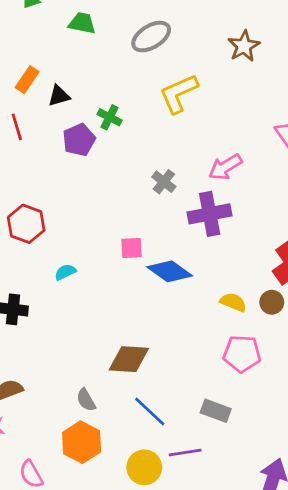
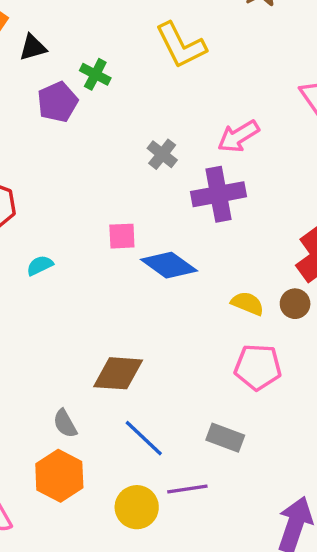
yellow L-shape: (179, 94) -> (181, 45), turned -93

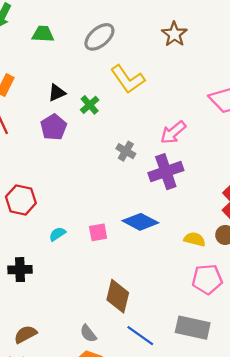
black triangle: (33, 47) -> (57, 93), moved
green cross: (95, 74) -> (90, 105), moved, turned 30
pink square: (122, 236) -> (98, 232), moved
brown diamond: (118, 373) -> (118, 296), turned -72
gray rectangle: (225, 438) -> (193, 328), size x1.4

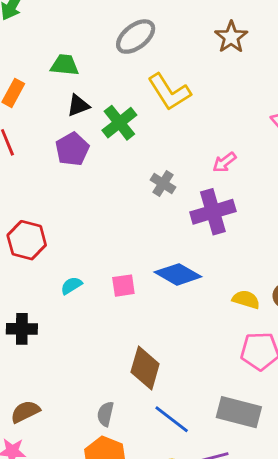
green trapezoid: (43, 34) -> (65, 65), moved
green cross: (90, 105) -> (119, 123), size x1.4
pink arrow: (173, 132) -> (224, 162), size x0.7
gray semicircle: (88, 333) -> (105, 414), turned 48

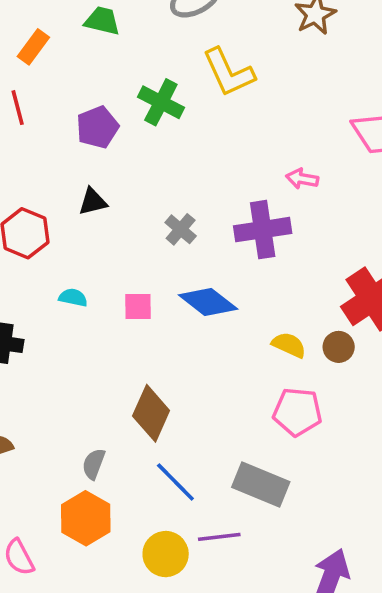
black triangle: (78, 105) -> (93, 202), moved
green cross: (119, 123) -> (161, 102), turned -32
pink arrow: (224, 162) -> (302, 179), moved, turned 40
gray cross: (163, 183) -> (181, 229), moved
cyan semicircle: (71, 285) -> (73, 298), turned 35

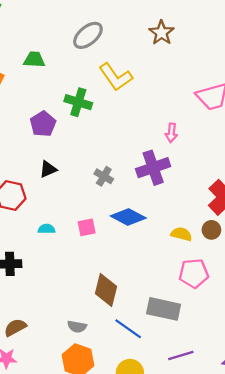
pink arrow: (302, 179) -> (171, 133), turned -84
gray semicircle: (94, 464) -> (77, 327), turned -90
gray rectangle: (261, 484) -> (164, 309), moved
purple line: (219, 537) -> (181, 356), moved

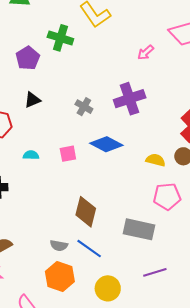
pink arrow: (171, 133) -> (146, 53), moved, turned 42
blue line: (128, 329) -> (89, 249), moved

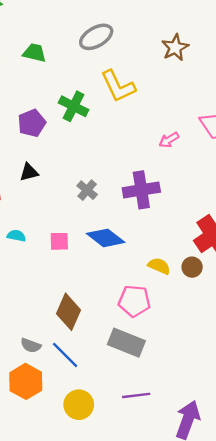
pink pentagon: (167, 196) -> (134, 301), moved

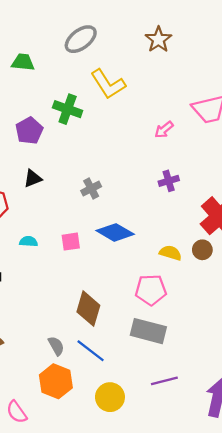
gray cross: (87, 190) -> (91, 189), turned 30
purple cross: (141, 190) -> (169, 181), moved, size x0.6
gray semicircle: (31, 345) -> (56, 346), turned -132

